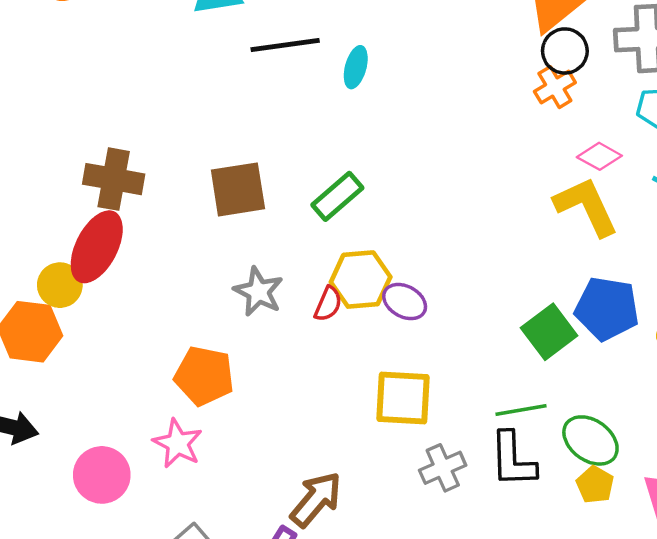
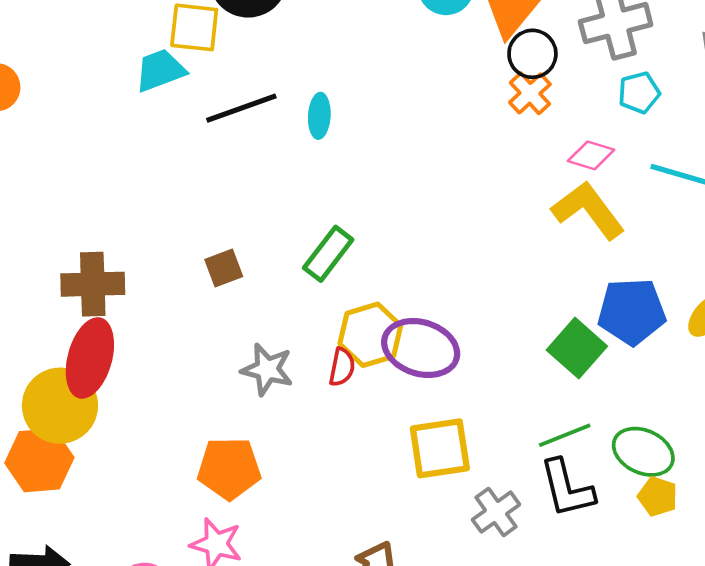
brown square: (238, 189) -> (224, 268), size x0.6
yellow circle: (60, 285) -> (60, 406), size x1.6
purple ellipse: (405, 302) -> (421, 348), size x1.6

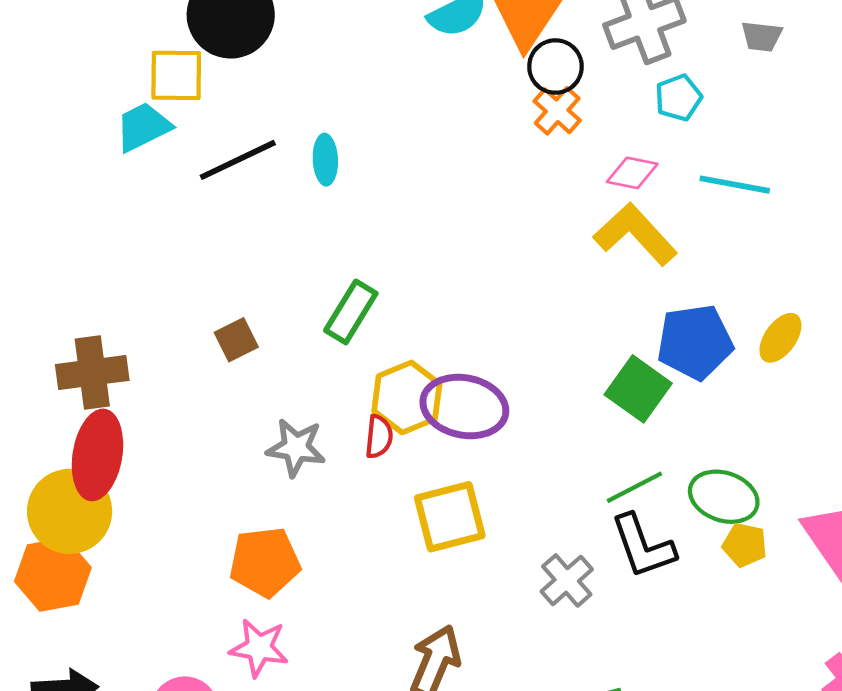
yellow square: (440, 448) -> (450, 517), moved

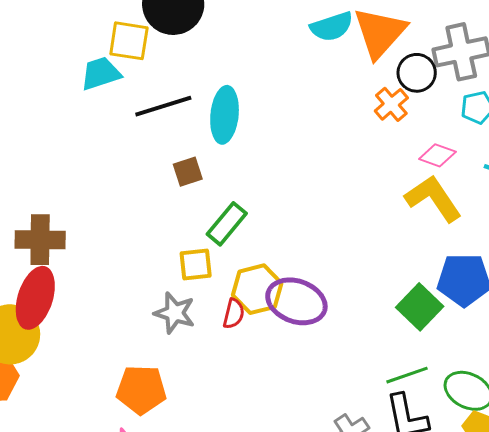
black circle: (555, 67) -> (417, 73), moved
cyan ellipse: (325, 160) -> (225, 115), size x1.6
brown square: (236, 340) -> (188, 172), moved
yellow square: (450, 517) -> (196, 264), moved, size x0.7

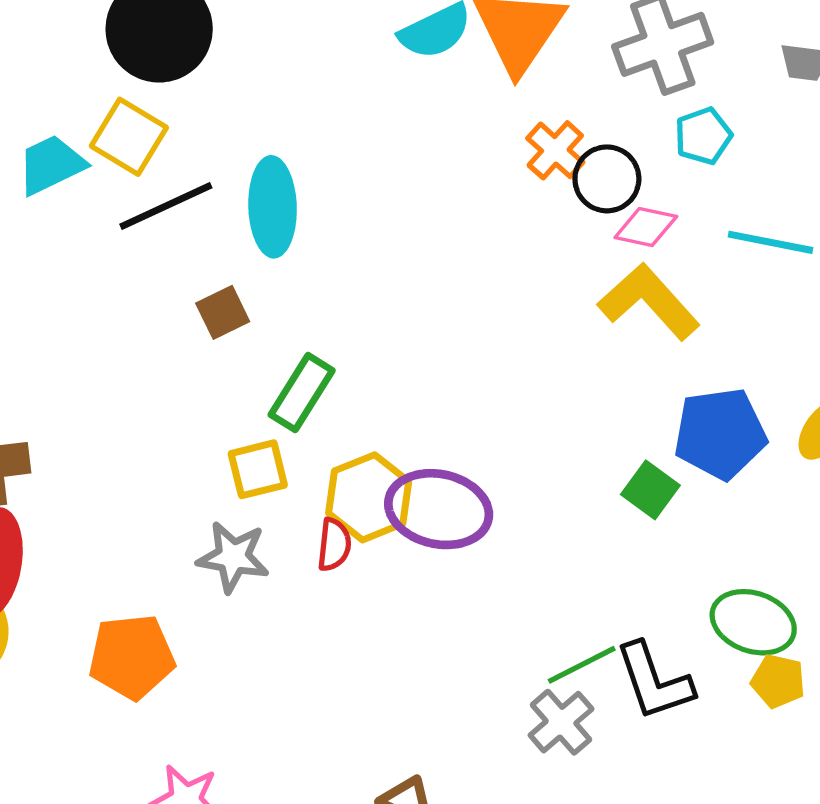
yellow square: (129, 41) -> (129, 137), moved, turned 30
black circle: (417, 73) -> (607, 179), moved
green square: (420, 307) -> (650, 490), size x0.7
green line: (407, 375) -> (582, 665), moved
orange pentagon: (141, 390) -> (132, 657), moved

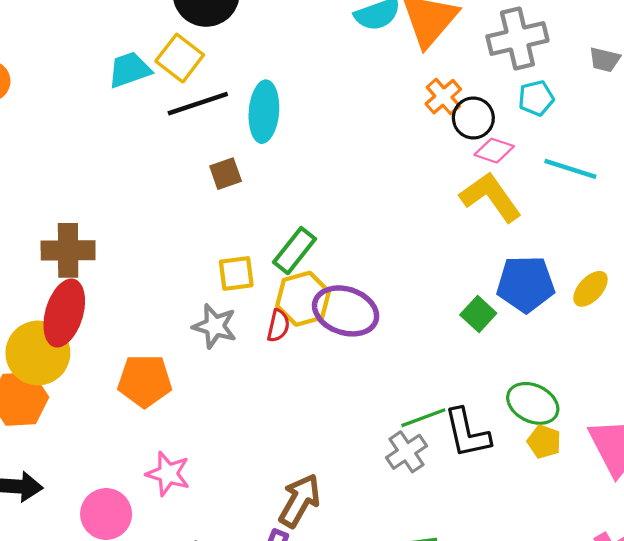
green rectangle: (302, 393) -> (295, 251), moved

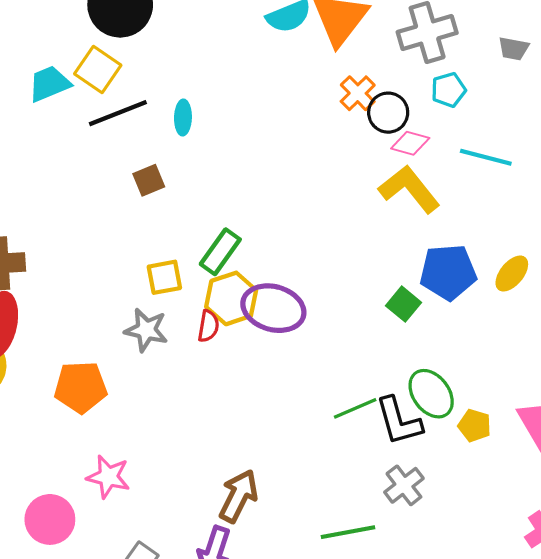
cyan ellipse: (264, 112) -> (183, 118), size x0.6
green ellipse: (533, 403) -> (431, 394), moved, turned 30
gray cross: (406, 452) -> (404, 485), moved

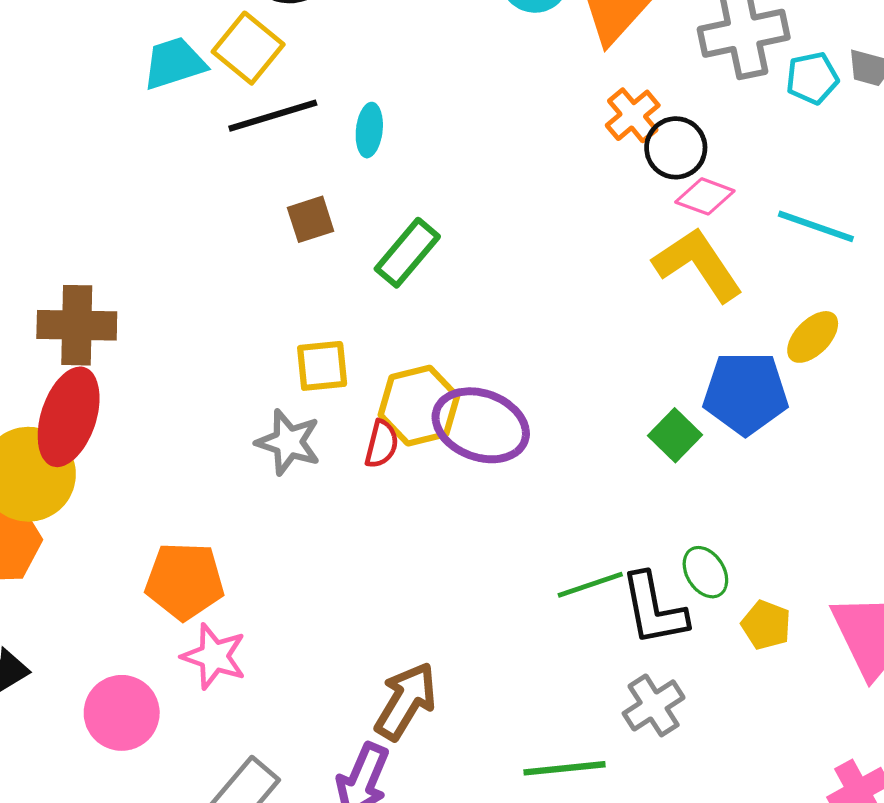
cyan pentagon: (449, 90) -> (812, 78), moved
green rectangle: (220, 252) -> (407, 253), moved
yellow ellipse: (512, 274) -> (813, 337), moved
orange pentagon: (81, 387) -> (185, 581), moved
green ellipse: (431, 394) -> (705, 572), size x0.7

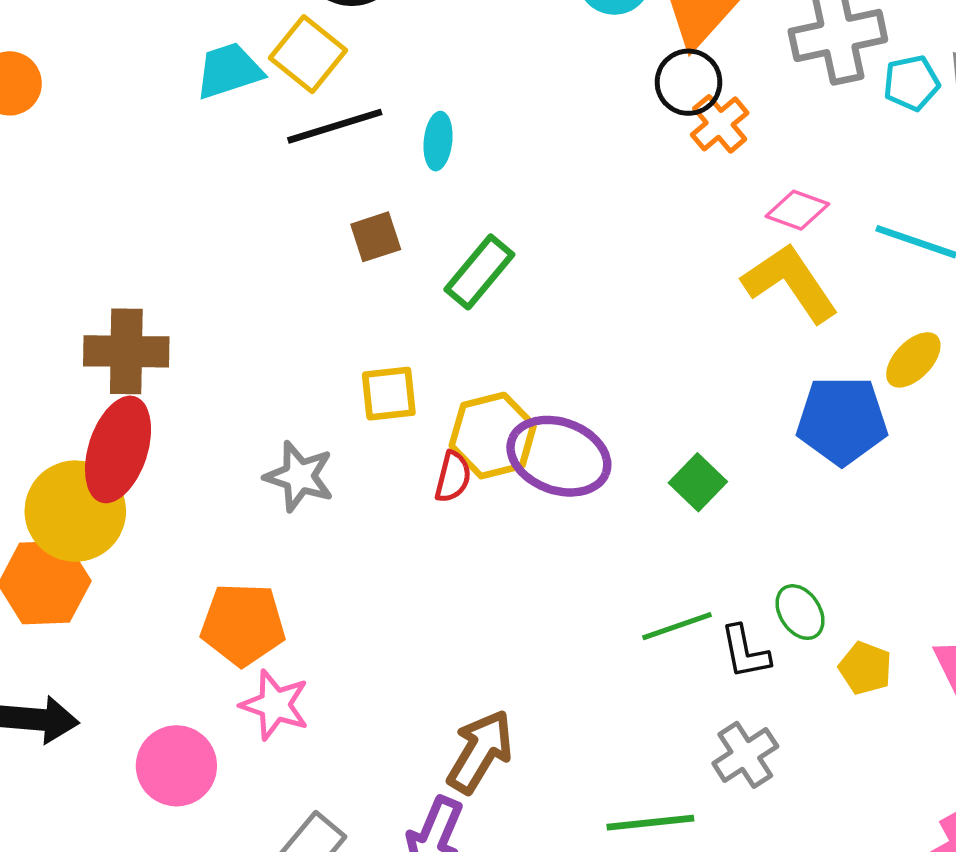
black circle: (676, 148) -> (688, 82), moved
green square: (675, 435) -> (698, 482), moved
gray star: (288, 442) -> (299, 476), moved
black L-shape: (654, 609) -> (745, 652), size x0.7

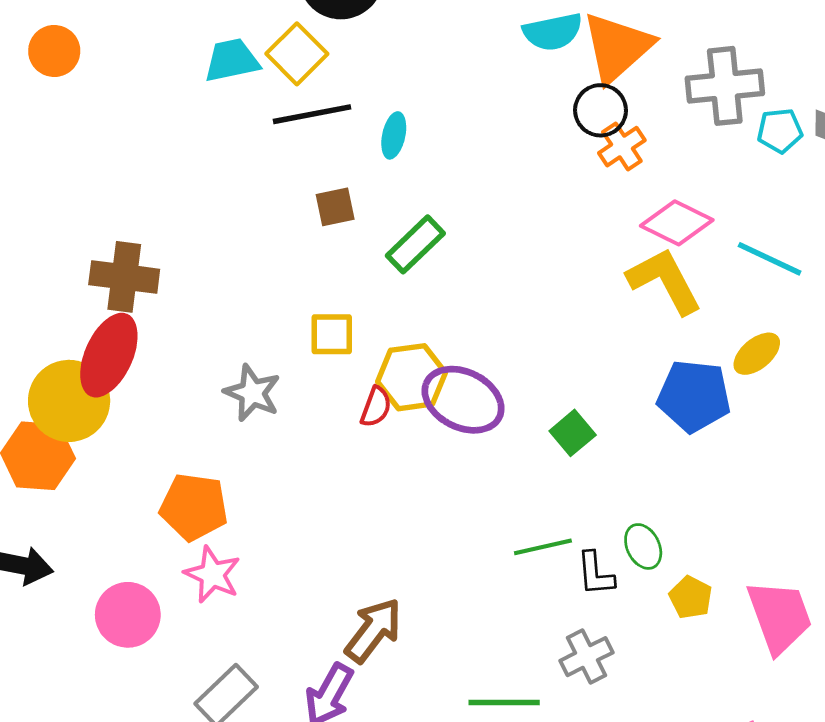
pink diamond: (797, 210) -> (677, 223), size x1.4

